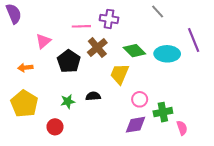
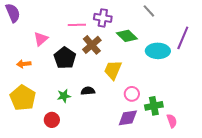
purple line: (194, 40) -> (183, 38), turned 45
green diamond: (134, 51) -> (127, 36), moved

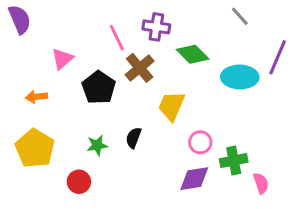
gray line: (149, 11) -> (240, 16), moved
pink line: (77, 25) -> (117, 38), turned 66
black semicircle: (88, 91) -> (134, 138), turned -64

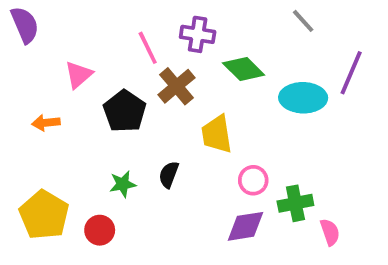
yellow trapezoid: (171, 106) -> (217, 134), turned -32
yellow pentagon: (35, 148) -> (44, 215), moved

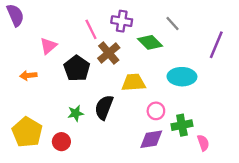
gray line: (303, 21) -> (173, 23), moved
cyan ellipse: (303, 98) -> (182, 77), moved
yellow trapezoid: (217, 134) -> (134, 83), turned 95
black semicircle: (169, 175) -> (104, 107), size x1.5

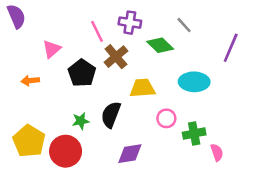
purple diamond: (151, 139) -> (130, 154), moved
red circle: (61, 142) -> (66, 151), size x1.6

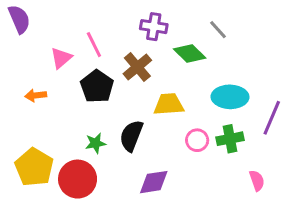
pink line: (97, 31) -> (94, 45), moved
purple line: (231, 48) -> (272, 118), moved
green cross: (194, 134) -> (230, 139), moved

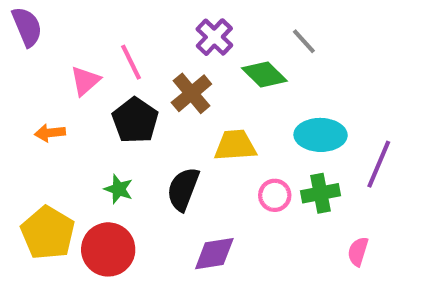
purple cross: (154, 27) -> (214, 37), turned 35
green star: (95, 143) -> (119, 189), moved, turned 30
pink semicircle: (257, 181) -> (358, 252), turned -144

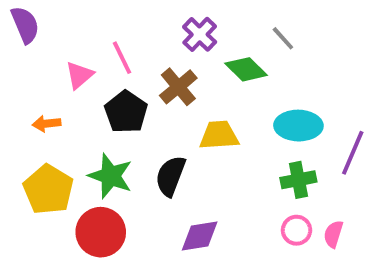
green star: (119, 189) -> (110, 176), size x1.6
pink circle: (275, 195) -> (297, 230), moved
yellow pentagon: (48, 233) -> (48, 189), moved

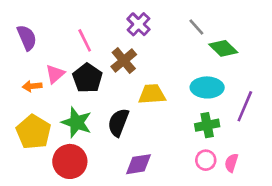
purple semicircle: (25, 25) -> (27, 38), moved
green diamond: (246, 69) -> (223, 48), moved
pink triangle: (79, 75) -> (55, 74), moved

